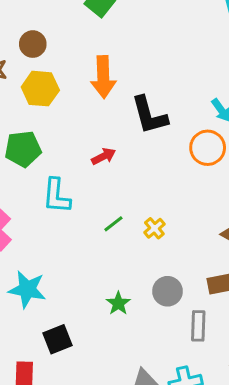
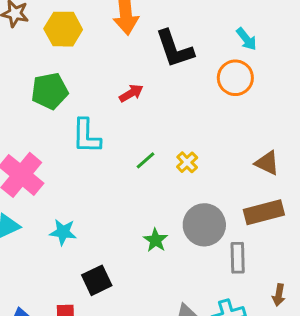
cyan star: (27, 289) -> (63, 232), size x0.7
gray circle: (167, 291) -> (204, 225), size x1.4

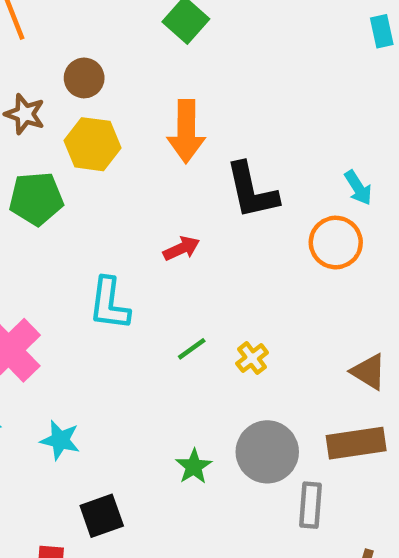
green pentagon: (50, 91) -> (36, 199), moved

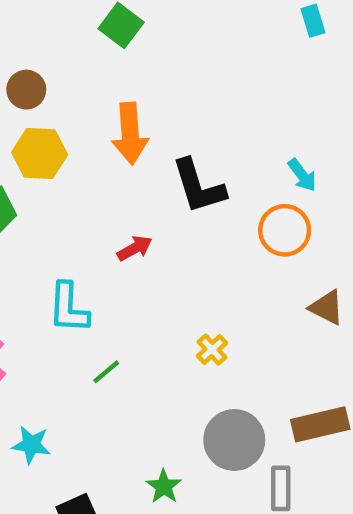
green line: (192, 349) -> (106, 372), moved
brown triangle: (369, 372) -> (327, 307), moved
green star: (194, 467) -> (164, 486), moved

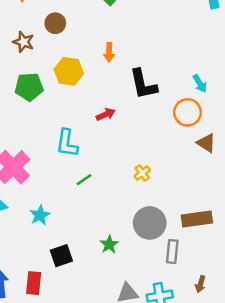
orange arrow: (130, 134) -> (109, 52), size x0.6
yellow hexagon: (40, 154) -> (69, 71), moved
brown triangle: (327, 307) -> (206, 143), moved
cyan star: (31, 445) -> (40, 215), turned 30

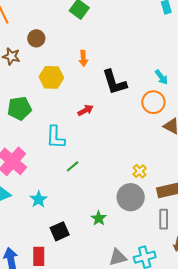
green pentagon: (29, 87) -> (19, 108), moved
yellow cross: (142, 173) -> (140, 171), moved
gray rectangle: (172, 251) -> (164, 219), moved

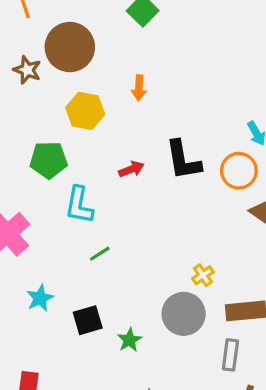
brown circle: (36, 38) -> (70, 47), size x1.8
black L-shape: (114, 82) -> (183, 160), moved
green pentagon: (19, 108) -> (49, 160), moved
black square: (60, 231) -> (88, 320), moved

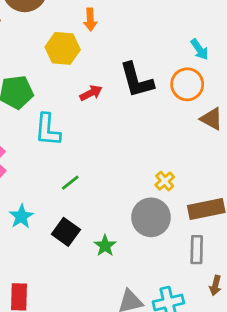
yellow hexagon: (85, 111) -> (63, 48), moved
green line: (100, 254) -> (70, 183), moved
black square: (88, 320) -> (66, 232), turned -32

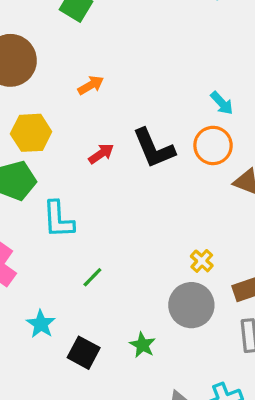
orange arrow: (90, 20) -> (91, 85), turned -110
yellow hexagon: (63, 48) -> (31, 133), moved
red arrow: (91, 93) -> (101, 154), moved
black square: (66, 232) -> (84, 353), moved

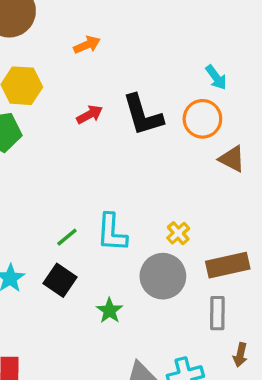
cyan L-shape: (58, 219) -> (112, 233), moved
black square: (84, 353) -> (60, 280), moved

